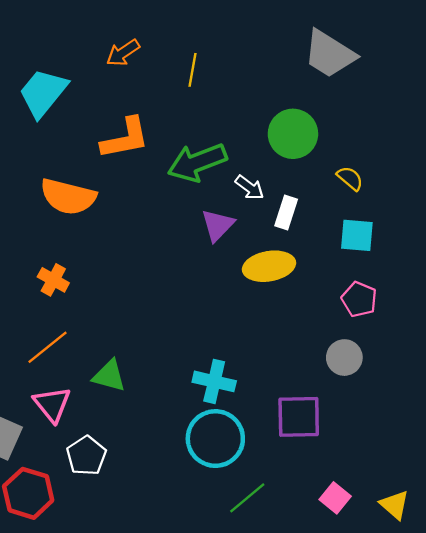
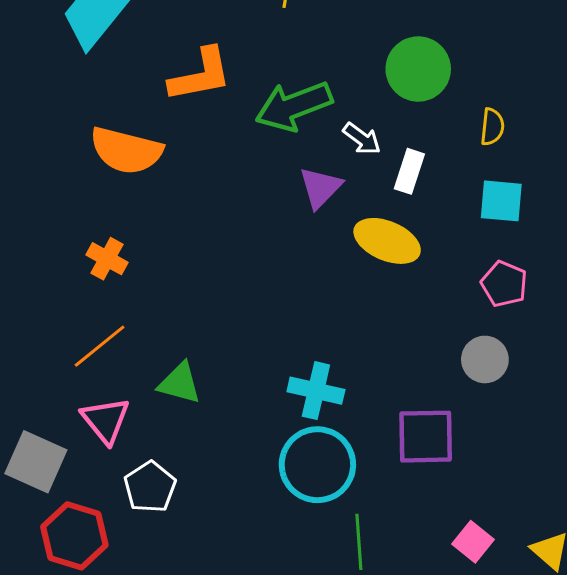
yellow semicircle: (350, 178) -> (492, 127), turned 56
yellow ellipse: (269, 266) -> (387, 241), turned 33
green line: (247, 498) -> (359, 542), turned -54

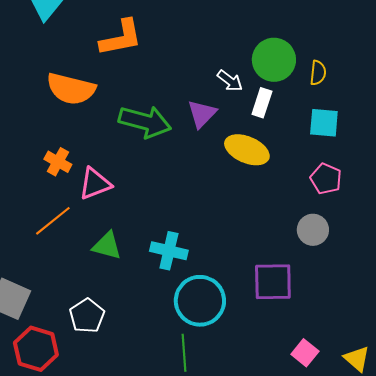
green circle: (418, 69) -> (274, 60), moved
green arrow: (294, 106) -> (145, 122), moved, turned -144
cyan cross: (316, 391) -> (169, 251), moved
pink triangle: (106, 420) -> (95, 184), moved, turned 48
green line: (359, 542) -> (184, 353), moved

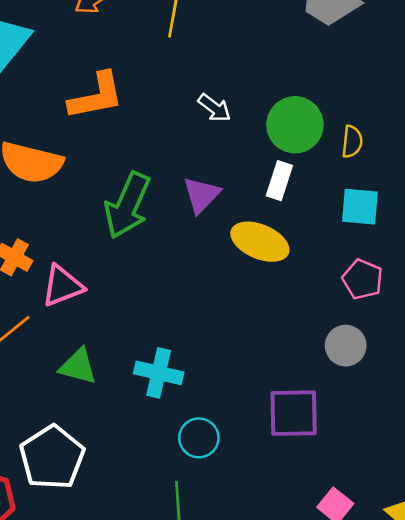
white arrow: (230, 81) -> (214, 108), moved
green arrow: (145, 122) -> (127, 205), turned 99
cyan circle: (200, 301) -> (199, 438), size x0.6
white pentagon: (87, 316) -> (52, 457), size x1.4

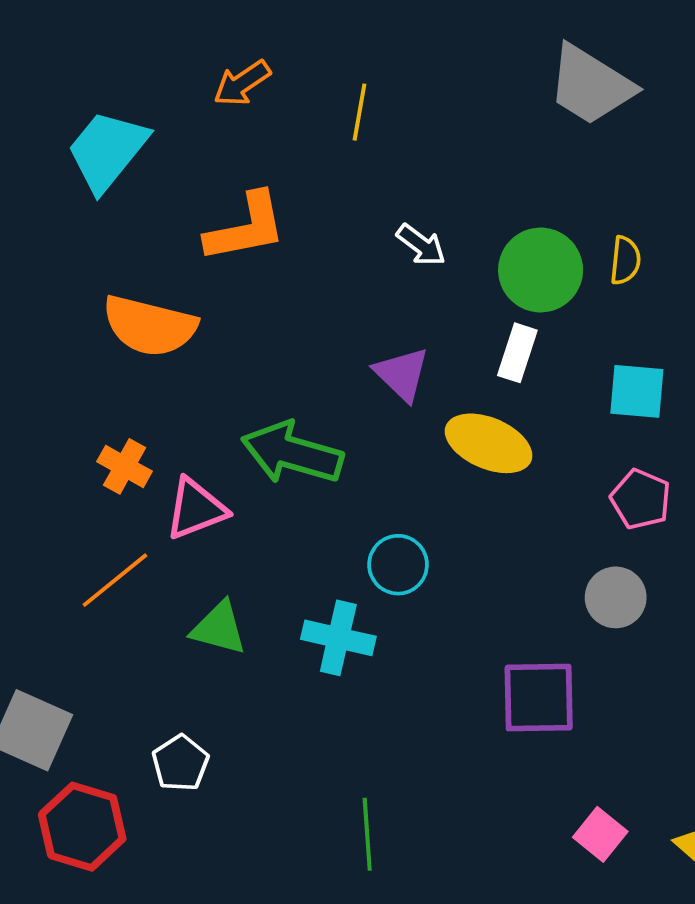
yellow semicircle: (352, 142) -> (625, 260), moved
purple triangle: (201, 195) -> (402, 374), turned -30
green arrow: (127, 205) -> (292, 453), moved, turned 82
cyan circle: (199, 438) -> (398, 565), moved
white pentagon: (52, 457) -> (180, 763), size x0.6

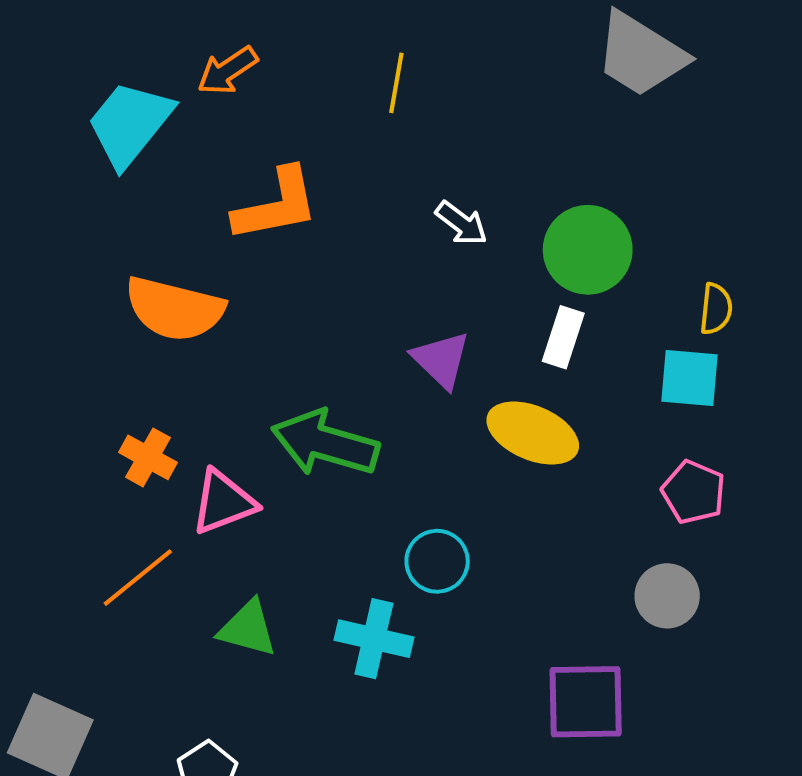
orange arrow: (242, 83) -> (227, 71), moved
yellow semicircle: (625, 260) -> (716, 309), moved

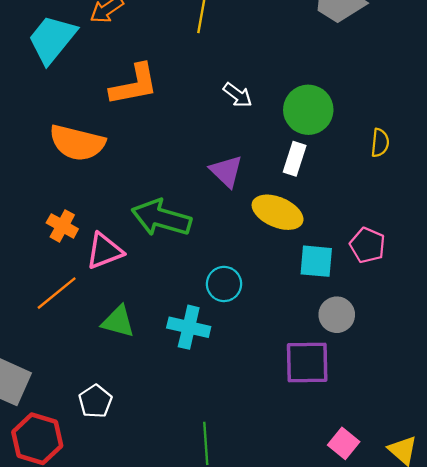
cyan square: (689, 378) -> (316, 261), moved
gray circle: (667, 596) -> (337, 315), moved

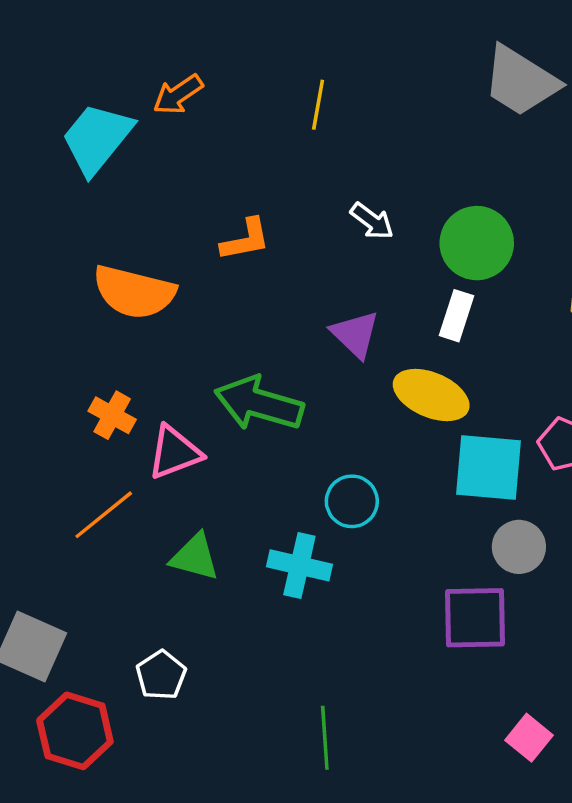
orange L-shape: (134, 85) -> (245, 240), moved, size x0.7
cyan square: (316, 261) -> (489, 468), size x1.4

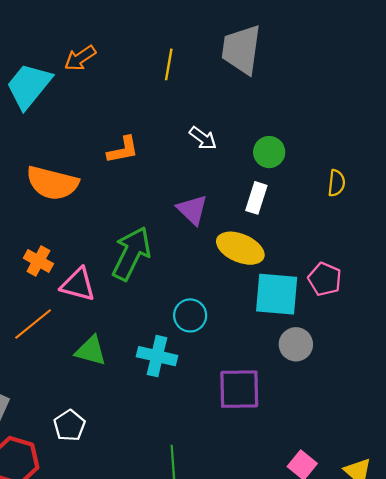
gray trapezoid: (521, 81) -> (241, 49), moved, turned 66
green circle: (477, 243) -> (269, 152), size x0.7
green arrow: (259, 403) -> (131, 254), turned 100
pink triangle: (175, 452) -> (78, 284), turned 36
purple square: (475, 618) -> (239, 389), moved

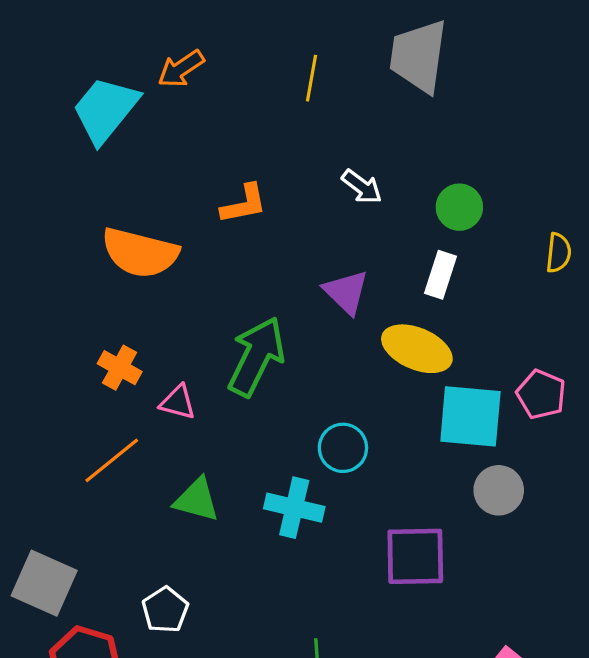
pink triangle: (78, 284) -> (178, 402), size x0.7

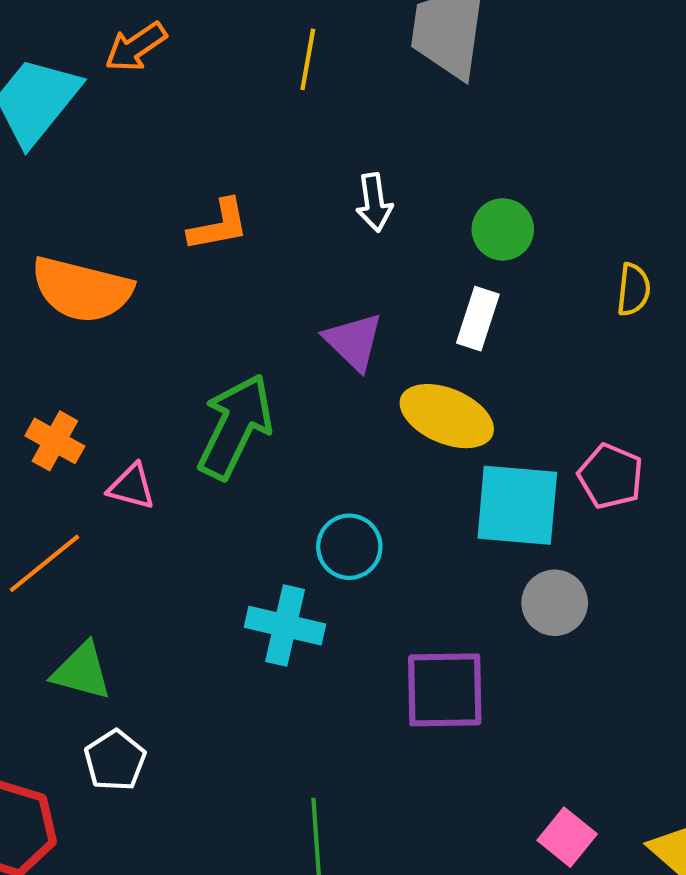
white arrow: (362, 187) -> (374, 202), turned 45
green triangle: (197, 500) -> (82, 671), moved

